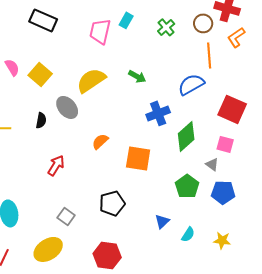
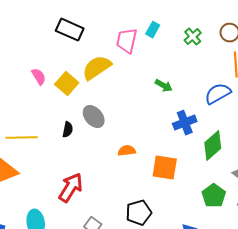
yellow semicircle: (91, 80) -> (97, 68), moved
orange semicircle: (100, 141) -> (127, 151), turned 36
red arrow: (56, 165) -> (71, 188), moved, size x1.4

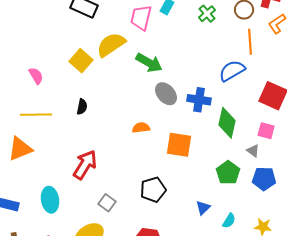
pink semicircle: (39, 77) -> (36, 76), moved
green arrow: (164, 86) -> (149, 63), moved, size x1.5
gray ellipse: (94, 117) -> (166, 94), moved
blue cross: (185, 123) -> (199, 100), turned 30
green diamond: (213, 146) -> (227, 123), turned -36

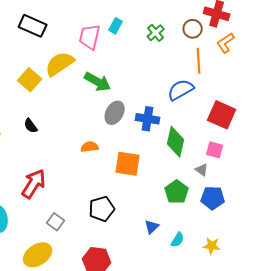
gray ellipse: (166, 94) -> (115, 113), turned 70
black semicircle: (82, 107) -> (31, 126), turned 133

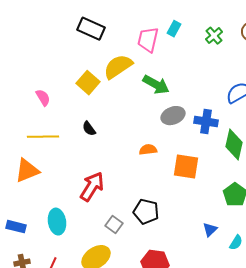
gray ellipse: (115, 113) -> (173, 116), turned 40
black pentagon: (102, 209) -> (146, 212), moved, turned 30

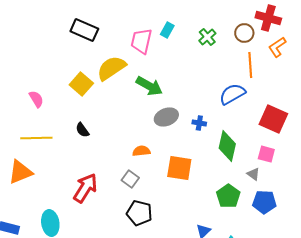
blue cross: (206, 122) -> (199, 123), size x0.6
gray square: (114, 225) -> (130, 179), moved

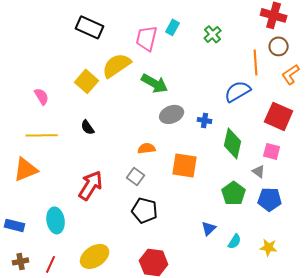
brown circle: (244, 33) -> (279, 46), moved
orange L-shape: (277, 47) -> (291, 74), moved

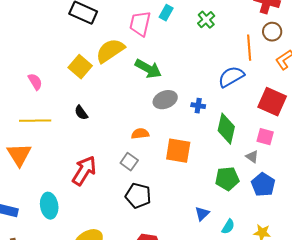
orange triangle: (26, 169) -> (19, 155), turned -40
green pentagon: (234, 193) -> (227, 179), turned 30
blue pentagon: (270, 199) -> (263, 185), turned 30

